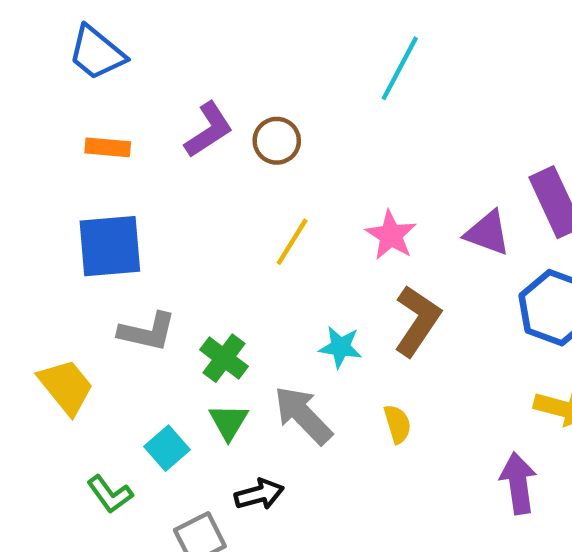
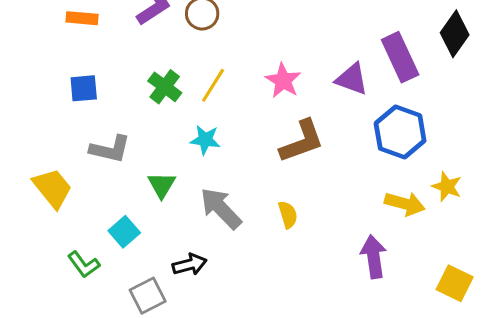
blue square: (110, 246) -> (84, 88), size x0.6
brown L-shape: (417, 321) -> (302, 141), turned 36
cyan star: (340, 347) -> (205, 140), moved
green cross: (224, 358) -> (165, 87), moved
green triangle: (228, 422) -> (162, 185), moved

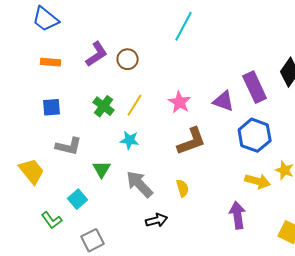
black arrow: (190, 264) -> (157, 220), moved

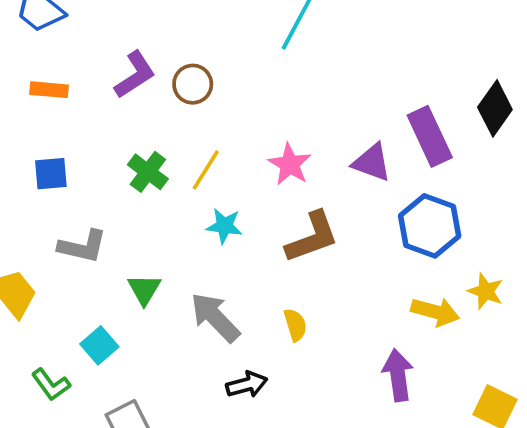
cyan star: (130, 140) -> (224, 226), moved

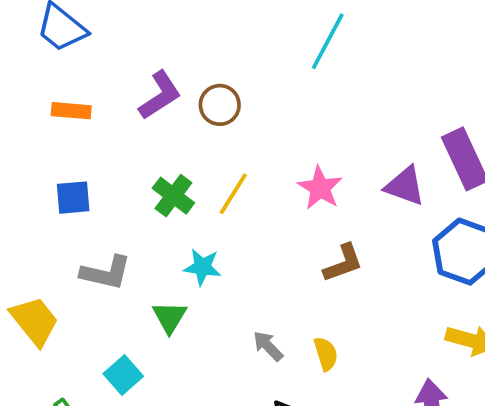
cyan star: (224, 226) -> (202, 267), moved
brown L-shape: (312, 237) -> (343, 263), size x0.7
gray arrow: (215, 317) -> (268, 346), moved, size x0.6

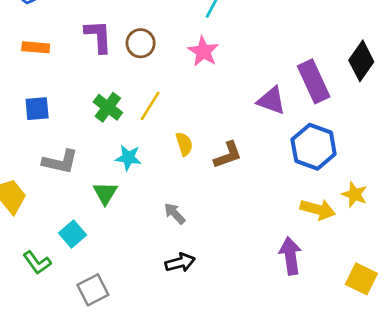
purple L-shape: (160, 95) -> (98, 36), turned -60
pink star: (320, 188) -> (203, 51), moved
yellow semicircle: (326, 354) -> (184, 144), moved

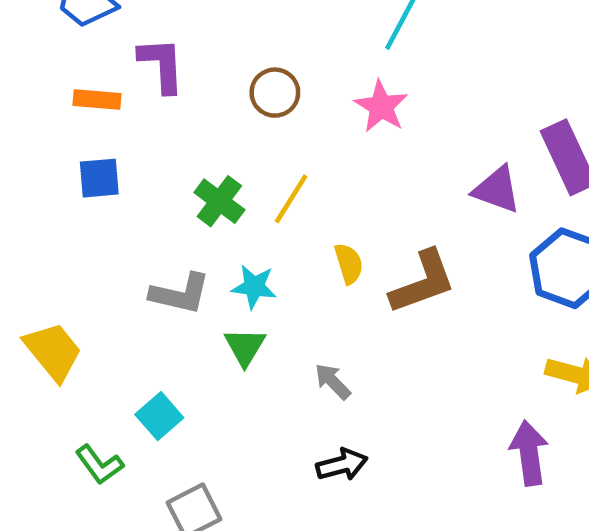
purple L-shape: (98, 36) -> (162, 65), moved
blue square: (37, 109) -> (99, 178), moved
brown L-shape: (228, 155) -> (423, 282), size x1.4
gray L-shape: (60, 162) -> (180, 294), moved
green triangle: (105, 193) -> (245, 347), moved

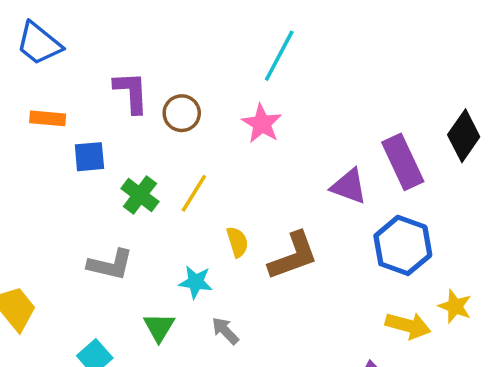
purple L-shape: (162, 65) -> (131, 92), moved
blue square: (99, 178) -> (89, 157), moved
cyan star: (254, 287) -> (196, 282), moved
green triangle: (245, 347) -> (159, 327), moved

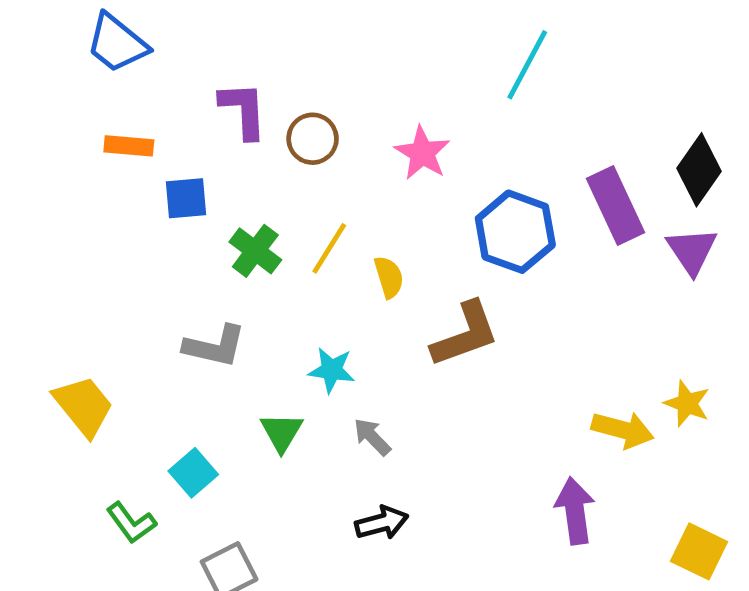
cyan line: (279, 56) -> (527, 65), moved
purple triangle: (349, 186) -> (692, 251), moved, turned 36
yellow semicircle: (237, 242) -> (389, 277), moved
blue hexagon: (403, 245) -> (515, 232), moved

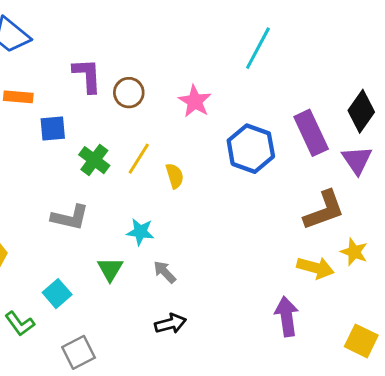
brown L-shape: (465, 334) -> (324, 210), moved

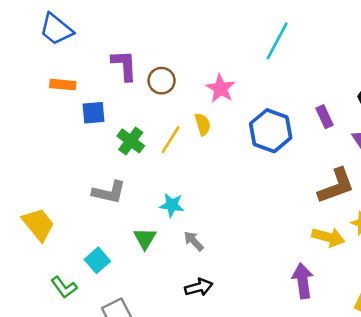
purple rectangle: (311, 133) -> (325, 117), size x0.6
yellow semicircle: (175, 176) -> (203, 124), moved

